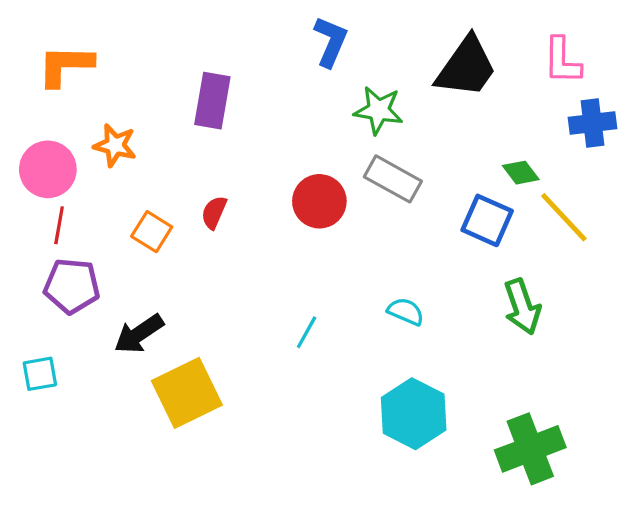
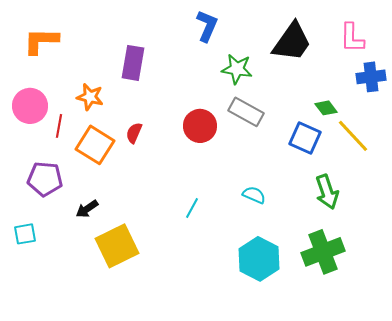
orange star: (115, 145) -> (90, 97), moved
red line: (59, 225) -> (59, 126), moved
orange square: (152, 232) -> (95, 145), size x1.5
black arrow: (139, 334) -> (87, 209), size x0.7
green cross: (530, 449) -> (323, 252), moved

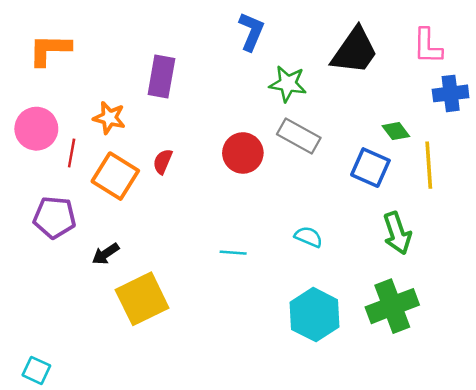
yellow line: (353, 136) -> (429, 165), turned 39
cyan line: (192, 208) -> (233, 253), turned 65
cyan square: (25, 234) -> (36, 370), moved, turned 35

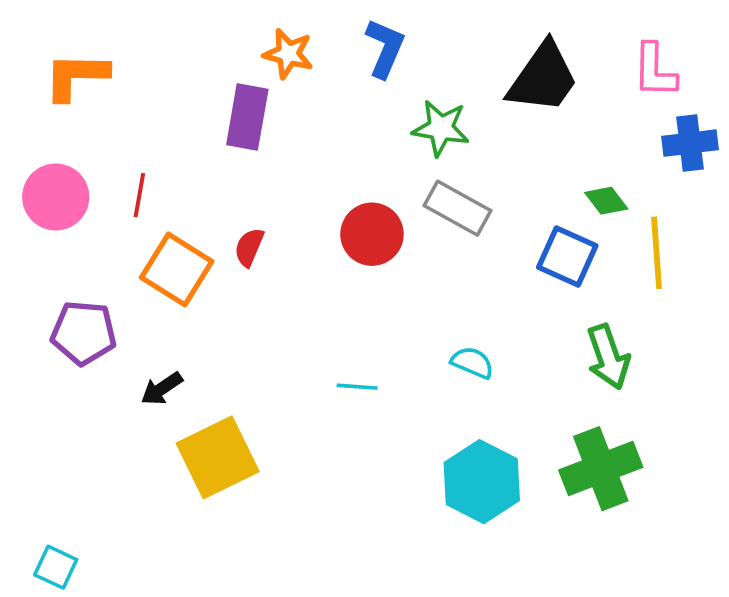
orange star: (109, 118) -> (288, 54), moved
red line: (72, 153) -> (139, 195), moved

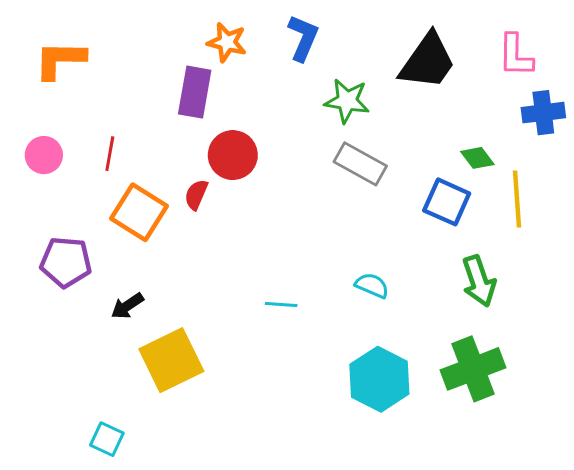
pink circle: (56, 197) -> (44, 155), size x0.7
red circle: (372, 234) -> (233, 155), moved
cyan square: (56, 567) -> (107, 439), moved

